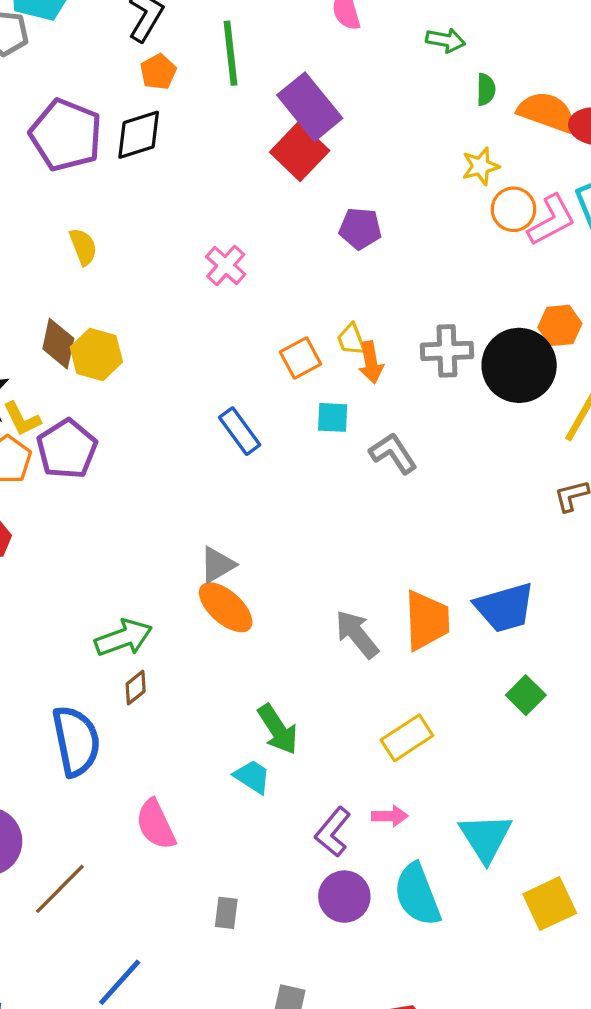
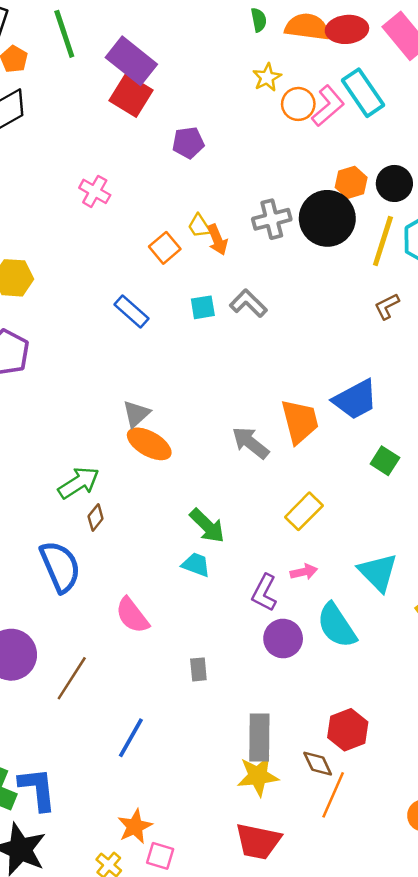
cyan square: (333, 417) -> (203, 307), moved

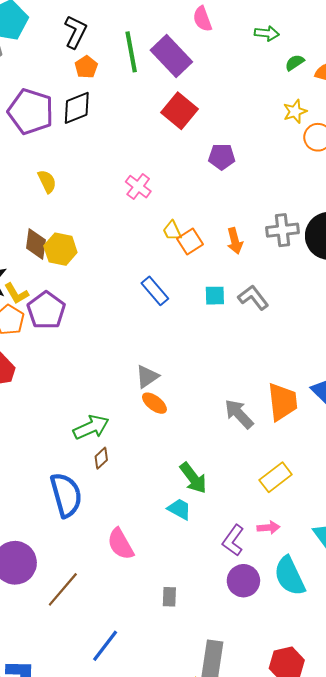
green semicircle: (259, 20) -> (295, 63), turned -120
purple rectangle: (131, 61) -> (171, 56), moved
yellow trapezoid: (199, 226) -> (172, 231), moved
orange ellipse: (149, 444) -> (154, 403), size x0.7

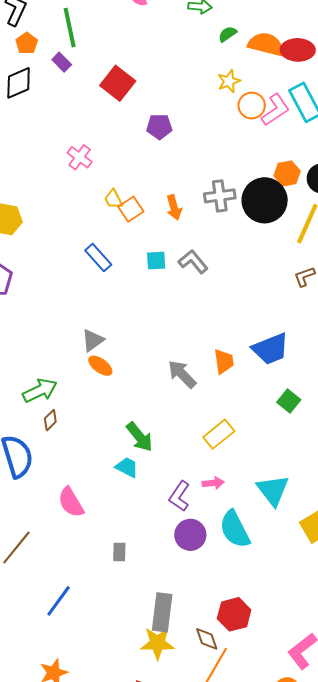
purple rectangle: (171, 56) -> (62, 62), moved, size x0.5
orange trapezoid: (283, 402) -> (224, 361), size x0.7

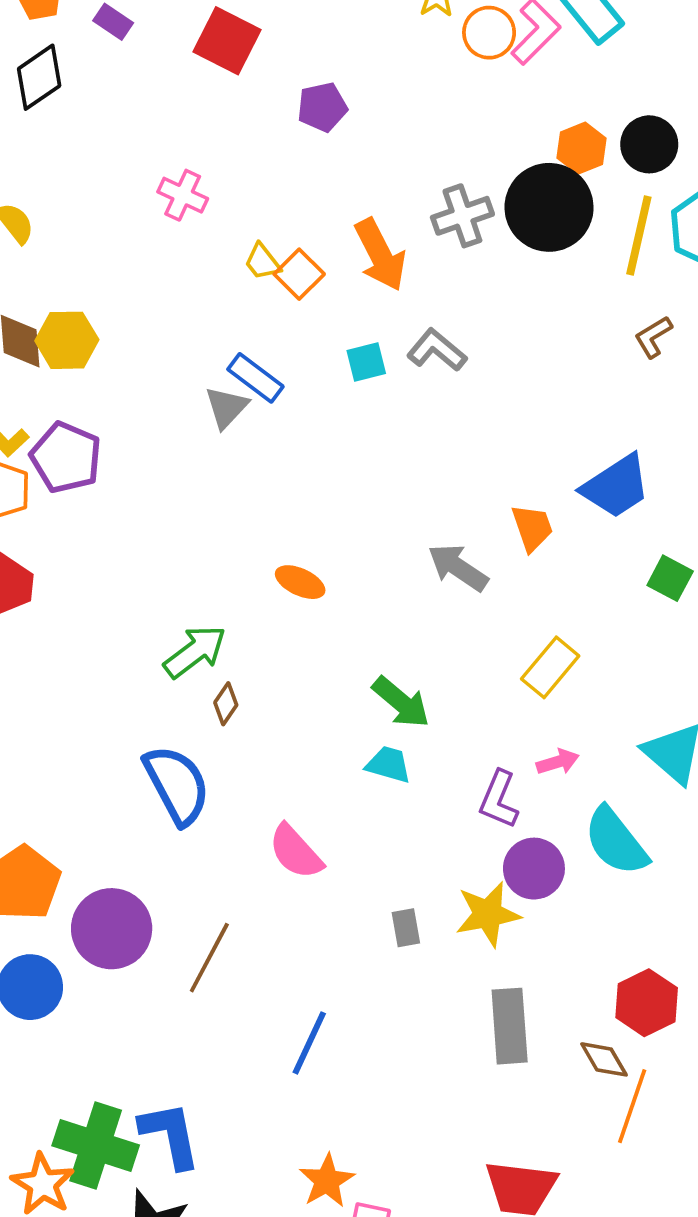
orange arrow: (174, 207) -> (380, 255), size x1.5
gray triangle: (93, 340) -> (227, 407), moved
yellow star: (157, 643) -> (488, 914), moved

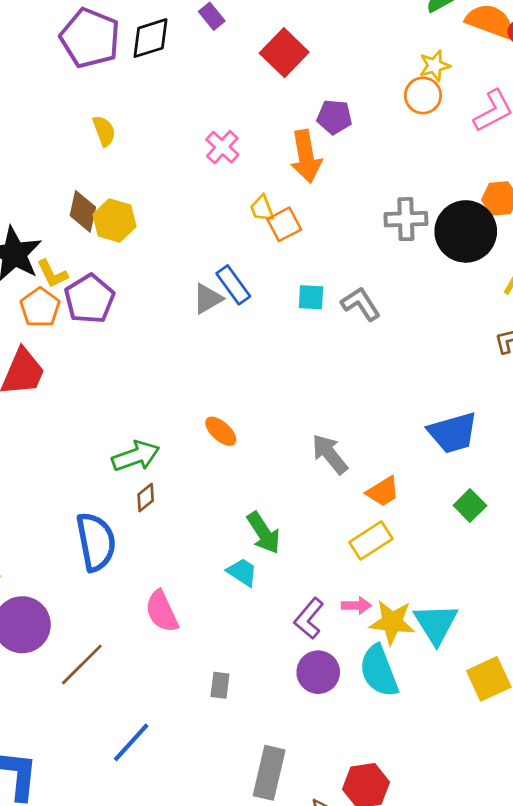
orange circle: (489, 33) -> (423, 95), moved
orange arrow: (380, 255) -> (306, 156), moved
orange trapezoid: (532, 528) -> (383, 492), moved, turned 60
yellow star: (488, 914) -> (392, 622), moved

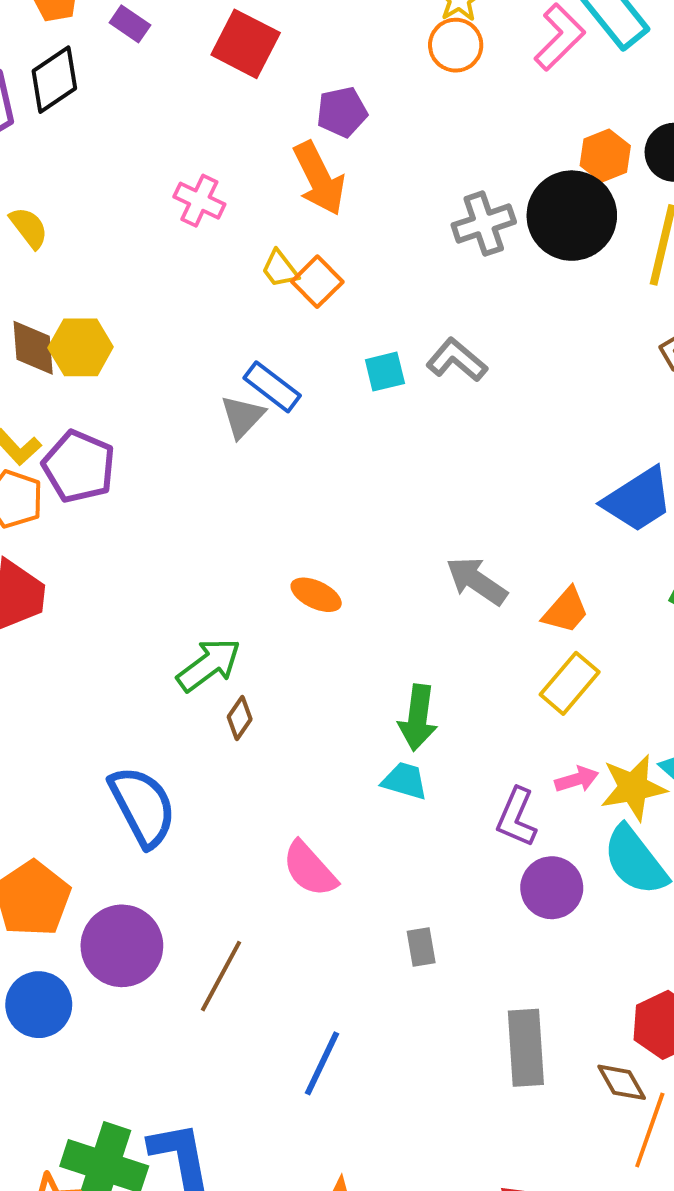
green arrow: (264, 533) -> (418, 718), turned 57
blue semicircle: (96, 542) -> (143, 806), moved

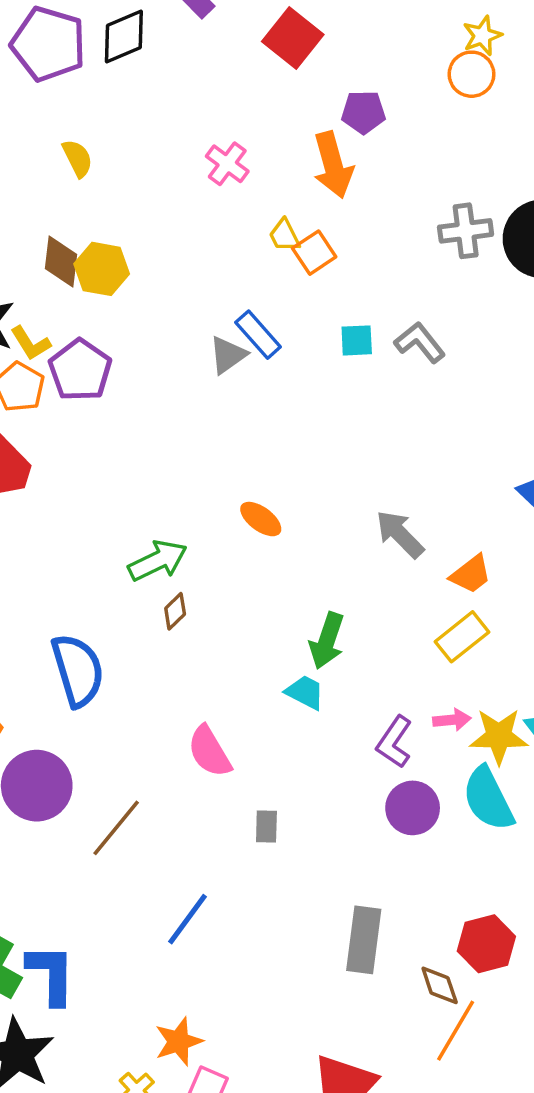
gray rectangle: (421, 947) -> (266, 827), moved

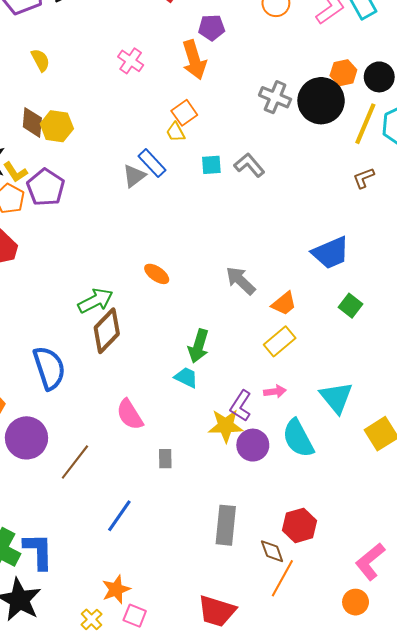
gray cross: (466, 231) -> (275, 97), turned 32
yellow trapezoid: (284, 235) -> (176, 132), moved
brown diamond: (175, 611) -> (107, 331), size x2.0
yellow star: (499, 736) -> (226, 426), moved

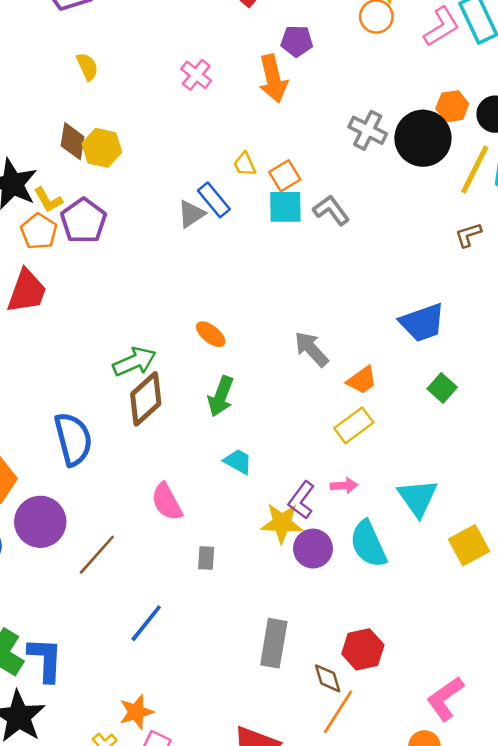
orange square: (184, 113) -> (285, 176), moved
cyan square: (211, 165) -> (285, 207), size x1.4
green arrow: (199, 346) -> (221, 396), moved

